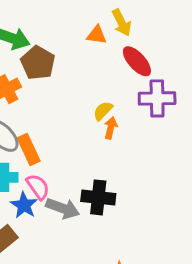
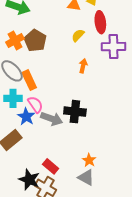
red ellipse: (137, 61) -> (100, 22), turned 35
brown pentagon: (38, 63) -> (35, 40), moved
yellow semicircle: (103, 111) -> (78, 35), moved

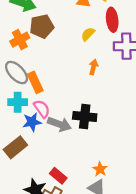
brown pentagon: (35, 40) -> (42, 26), moved, turned 30
blue star: (26, 117) -> (32, 122), turned 30

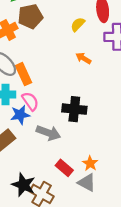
orange arrow: (93, 67) -> (83, 58), turned -72
gray arrow: (59, 124) -> (48, 133), moved
red rectangle: (58, 176) -> (64, 168), moved

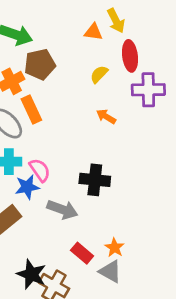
orange rectangle: (24, 74) -> (31, 109), moved

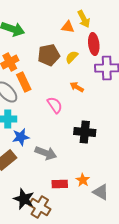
brown pentagon: (40, 64) -> (49, 55), moved
pink semicircle: (40, 170) -> (55, 105), moved
black cross: (95, 180) -> (85, 132), moved
red rectangle: (82, 253) -> (60, 184), turned -42
gray triangle: (110, 271) -> (101, 192), moved

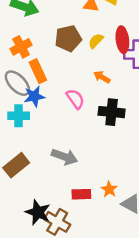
red ellipse: (94, 44) -> (122, 40), moved
black cross: (85, 132) -> (112, 112), moved
blue star: (21, 137) -> (34, 96), moved

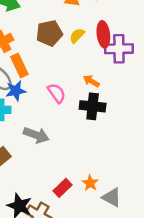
orange arrow: (102, 77) -> (91, 81), moved
gray arrow: (64, 157) -> (36, 135), moved
red rectangle: (81, 194) -> (63, 188), turned -42

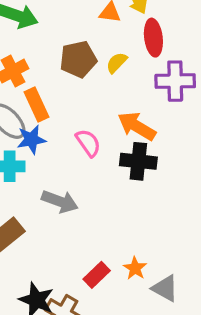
red ellipse: (103, 34) -> (153, 38), moved
orange arrow: (91, 81) -> (137, 126), size x1.6

